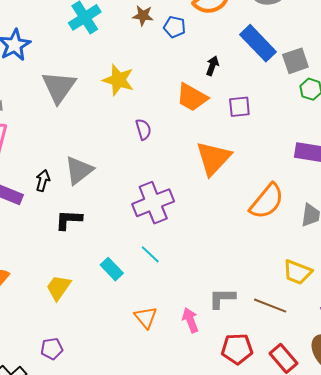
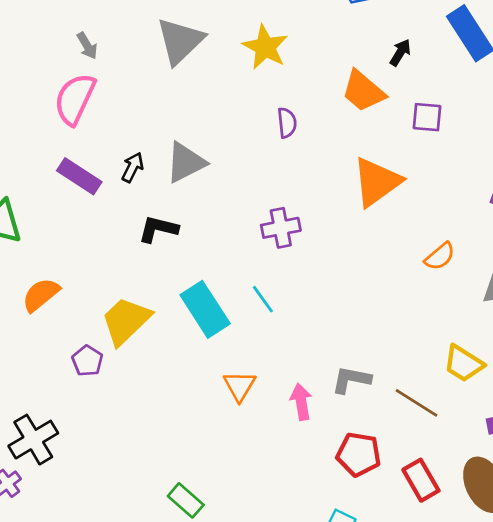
orange semicircle: (267, 201) -> (440, 256), size x0.6
purple cross: (153, 203) -> (281, 228), size x0.7
cyan rectangle: (112, 269) -> (205, 309), size x1.6
yellow trapezoid: (59, 287) -> (126, 321), size x1.4
purple pentagon: (52, 349) -> (87, 361), moved, turned 30

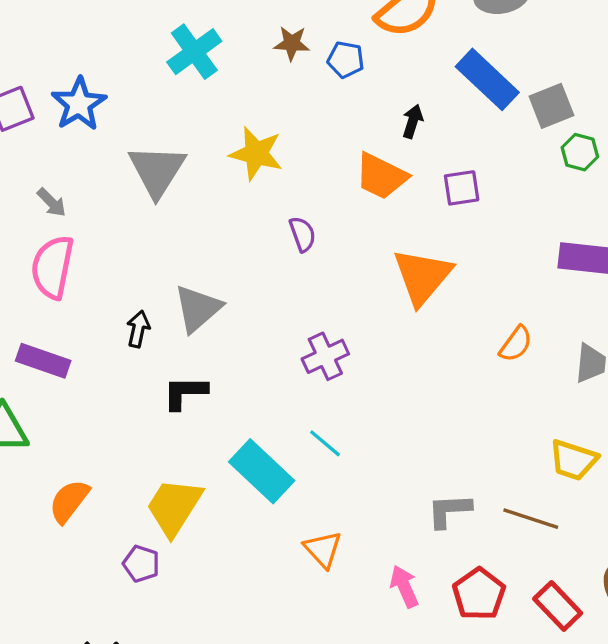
purple rectangle: (79, 176) -> (43, 361), moved
pink arrow: (301, 402) -> (404, 586), moved
red pentagon: (359, 454) -> (479, 594), turned -30

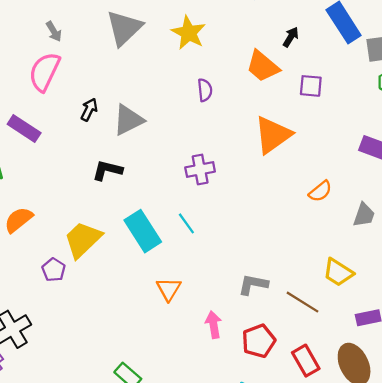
black arrow: (138, 329) -> (89, 110), moved

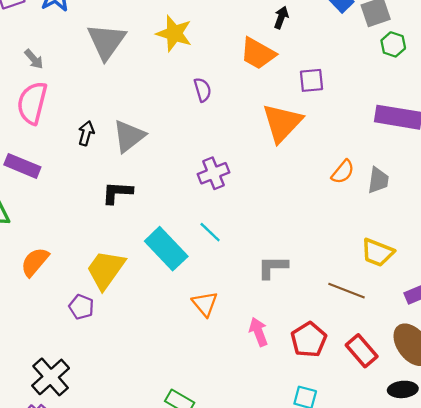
purple square: (311, 86) -> (311, 80), moved
gray trapezoid: (364, 215) -> (378, 180), moved
gray L-shape: (253, 284) -> (273, 267), moved

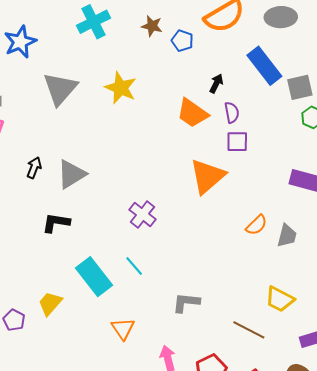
purple semicircle: (203, 90) -> (232, 112), moved
purple cross: (213, 173) -> (143, 214), turned -36
yellow trapezoid: (106, 270) -> (50, 303), moved, size x0.7

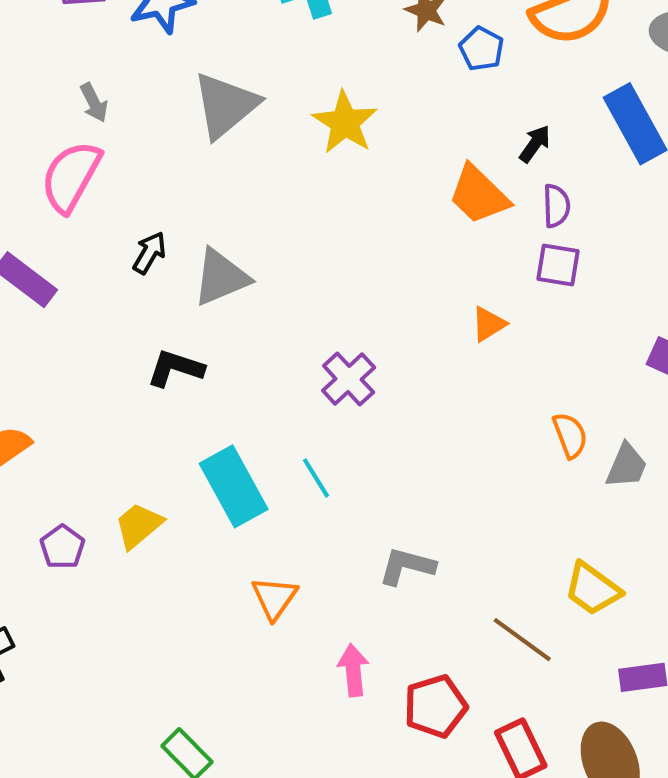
orange triangle: (207, 176) -> (489, 324), size x0.5
orange semicircle: (257, 225) -> (570, 435), turned -75

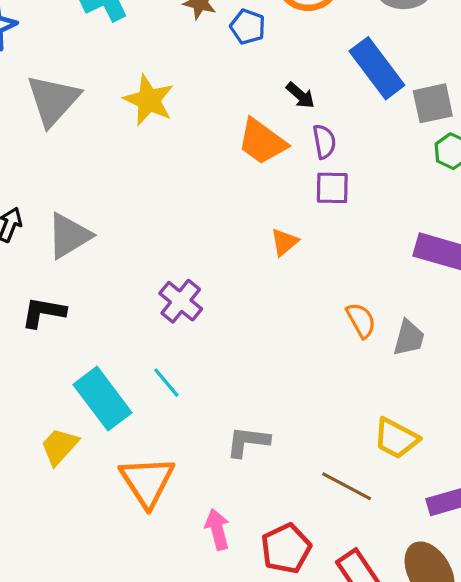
black arrow: (535, 144) -> (300, 95), turned 104
yellow trapezoid: (139, 525) -> (59, 446), moved
orange triangle: (274, 598) -> (147, 481), size x1.5

